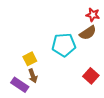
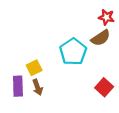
cyan pentagon: (64, 45) -> (73, 52), turned -30
purple rectangle: (20, 85) -> (18, 86), moved, turned 54

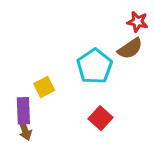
brown arrow: (37, 87) -> (25, 130), moved
red square: (104, 87) -> (100, 118), moved

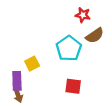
red star: (138, 22) -> (83, 15), moved
red square: (100, 118) -> (73, 86), turned -35

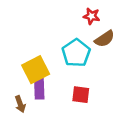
yellow square: (32, 64) -> (36, 70), size x1.6
purple rectangle: (17, 81) -> (39, 89), moved

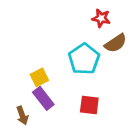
yellow square: (36, 70) -> (39, 77), size x0.6
purple rectangle: (39, 89) -> (43, 98), turned -36

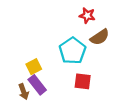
red square: (89, 105) -> (83, 81), moved
brown arrow: (22, 115) -> (24, 92), moved

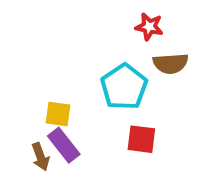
brown semicircle: (100, 37) -> (171, 64), turned 30
yellow square: (34, 67) -> (58, 114), turned 35

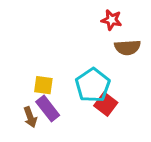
cyan pentagon: (124, 87) -> (93, 85), moved
red square: (141, 139) -> (106, 104), turned 30

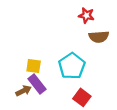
red square: (106, 104) -> (82, 97), moved
brown arrow: (30, 117) -> (23, 91), turned -96

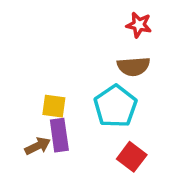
brown semicircle: (99, 37) -> (133, 66), moved
purple rectangle: (37, 84) -> (59, 135), turned 30

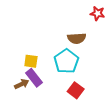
red star: (139, 25) -> (97, 13), moved
purple rectangle: (59, 135) -> (34, 78), turned -30

